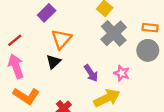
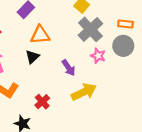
orange triangle: (61, 39) -> (40, 35), turned 45
pink star: (122, 73) -> (98, 56), moved

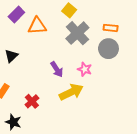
orange triangle: (40, 35) -> (37, 26), moved
pink star: (98, 56) -> (85, 69), moved
black triangle: (32, 57) -> (11, 56), moved

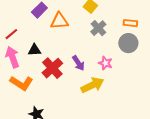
gray cross: (77, 33) -> (98, 28), size x0.7
black triangle: (11, 56) -> (34, 50), turned 40
red cross: (32, 101) -> (52, 68), moved, size x1.5

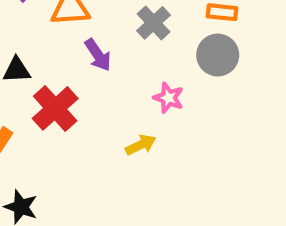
purple arrow: (78, 63) -> (98, 55), moved
yellow arrow: (92, 85) -> (141, 145), size x0.6

